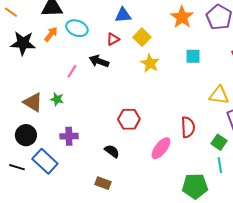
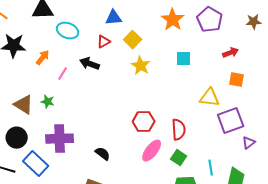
orange arrow: (51, 34) -> (43, 58), moved
red hexagon: (129, 119) -> (144, 122), moved
purple cross: (69, 136) -> (60, 139), size x1.5
green square: (219, 142) -> (179, 158), moved

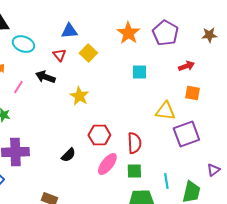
red triangle: (104, 42) -> (59, 55), turned -40
yellow star: (141, 66) -> (79, 96), moved
purple triangle: (249, 143) -> (213, 170), moved
black semicircle: (103, 154) -> (68, 155), moved, turned 98
green square: (179, 158) -> (134, 171), turned -35

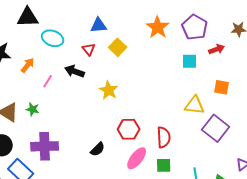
red arrow: (186, 66) -> (217, 49), moved
cyan square: (139, 72) -> (190, 61), moved
purple square: (186, 134) -> (216, 128), turned -32

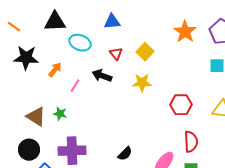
blue triangle: (99, 25) -> (112, 22), moved
yellow star: (109, 90) -> (142, 83), moved, turned -30
red hexagon: (129, 129) -> (181, 105), moved

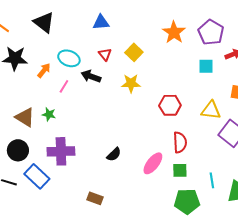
black triangle: (55, 22) -> (44, 22), turned 40
cyan ellipse: (80, 43) -> (69, 58), moved

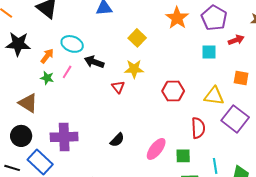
red triangle: (105, 54) -> (118, 87), moved
green star: (49, 114) -> (47, 78), moved
red semicircle: (180, 142) -> (198, 128), moved

